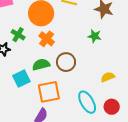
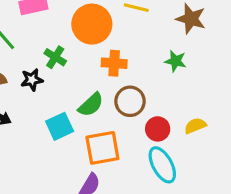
orange cross: (47, 39) -> (114, 63), moved, turned -35
green semicircle: (41, 65) -> (91, 105), turned 150
red circle: (112, 107) -> (158, 129), moved

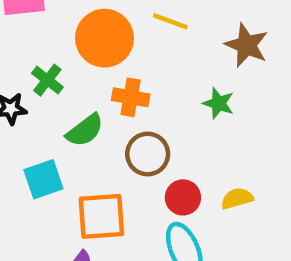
green semicircle: (91, 105) -> (85, 130), moved

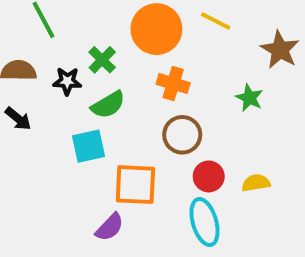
green semicircle: (85, 130) -> (108, 105), moved

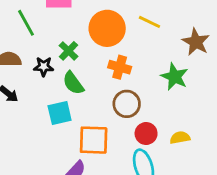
green star: (249, 98) -> (174, 77), size x1.4
green semicircle: (108, 105) -> (73, 83), turned 85

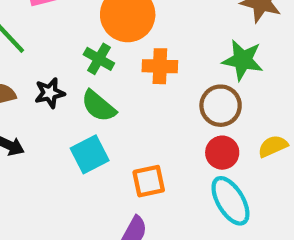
green cross: (68, 51) -> (99, 59), moved
brown circle: (127, 104) -> (221, 106), moved
orange square: (94, 140) -> (149, 181), size x0.7

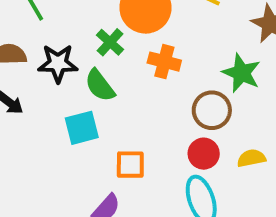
black star: (50, 93) -> (58, 63), size x1.4

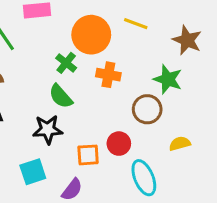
black star: (58, 63) -> (48, 129), moved
cyan square: (82, 128) -> (33, 172), moved
red circle: (204, 154) -> (119, 144), moved

